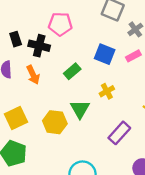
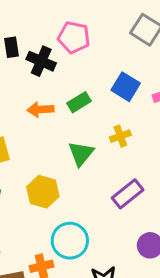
orange arrow: (33, 75) -> (40, 109), moved, turned 102
yellow hexagon: (55, 122) -> (43, 192), moved

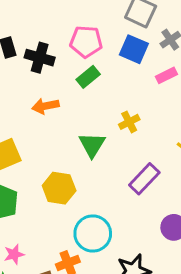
pink pentagon: (74, 37) -> (86, 42), moved
blue square: (126, 87) -> (134, 49), moved
green rectangle: (79, 102) -> (88, 77), moved

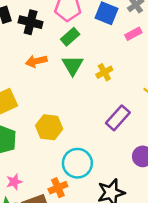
green triangle: (92, 145) -> (73, 65), moved

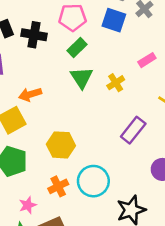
pink rectangle: (133, 34) -> (147, 60), moved
orange arrow: (36, 61) -> (30, 94), moved
orange cross: (58, 188) -> (58, 186), moved

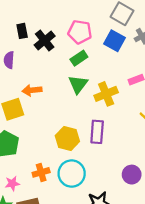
black cross: (34, 35) -> (45, 40), turned 30
yellow cross: (116, 83) -> (106, 94), size x1.5
purple rectangle: (133, 130) -> (97, 132), moved, turned -45
yellow hexagon: (61, 145) -> (67, 138), moved

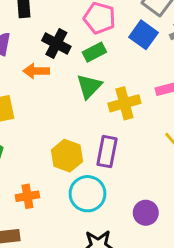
black cross: (45, 40) -> (56, 43), moved, turned -30
orange arrow: (32, 90) -> (36, 71), moved
cyan circle: (72, 174) -> (88, 194), moved

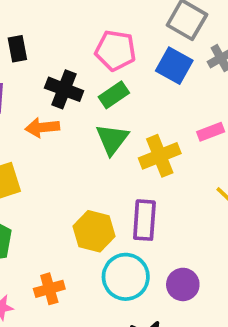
purple circle: (146, 213) -> (183, 284), moved

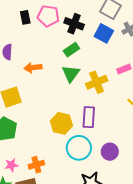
black rectangle: (17, 49) -> (25, 17), moved
pink pentagon: (115, 50) -> (48, 16), moved
black cross: (64, 89) -> (74, 24), moved
orange cross: (49, 289) -> (36, 165), moved

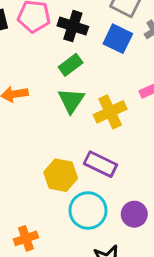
purple rectangle: (89, 117) -> (101, 164), turned -65

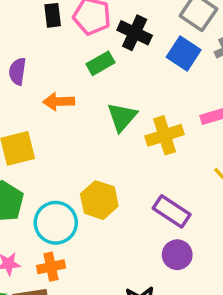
green rectangle: (71, 65) -> (100, 63), moved
purple rectangle: (101, 164) -> (172, 211), moved
cyan circle: (88, 210) -> (56, 223), moved

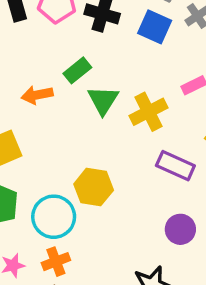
green rectangle: (100, 63) -> (77, 70), moved
purple rectangle: (172, 211) -> (175, 166), moved

